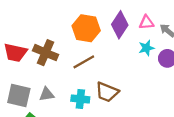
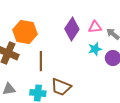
orange hexagon: (86, 28) -> (25, 32), moved
brown line: (84, 62) -> (41, 61), turned -60

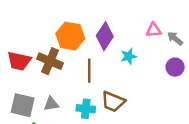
purple diamond: (72, 29) -> (105, 36), moved
cyan star: (95, 49) -> (129, 56), moved

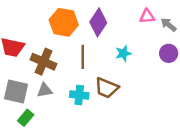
cyan star: (129, 56) -> (123, 53), moved
brown cross: (50, 61) -> (43, 62), moved

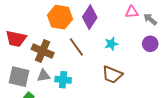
brown line: (83, 57) -> (76, 47), turned -36
brown trapezoid: (107, 88) -> (112, 75), moved
cyan cross: (79, 95) -> (63, 80), moved

